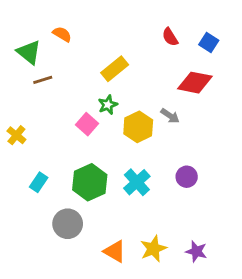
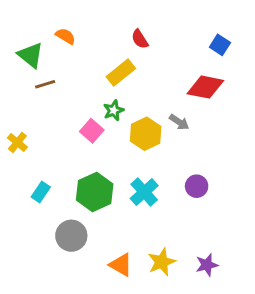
red semicircle: (170, 37) -> (140, 39), moved
purple star: (196, 251) -> (207, 265), turned -30

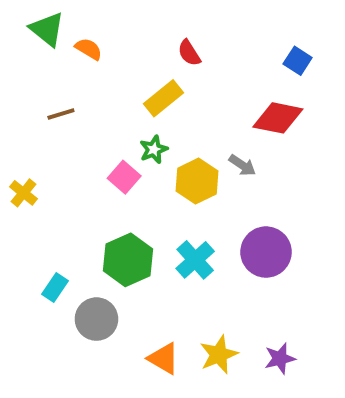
green triangle: (31, 55) -> (47, 29), moved
purple circle: (197, 186) -> (266, 252), size x1.6
cyan rectangle: (41, 192) -> (55, 288), moved

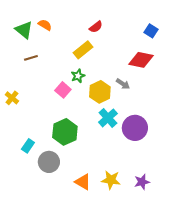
green triangle: (47, 29) -> (24, 30), moved
red semicircle: (189, 53) -> (96, 27), turned -96
cyan cross: (195, 260) -> (108, 118), moved
yellow star: (219, 355) -> (111, 180), turned 30

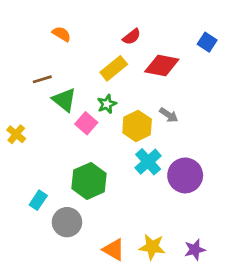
green triangle: (24, 30) -> (64, 100), moved
red diamond: (141, 60) -> (162, 66), moved

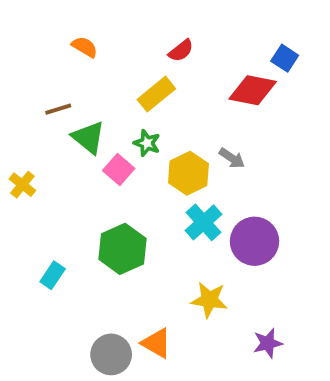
red diamond: (162, 66) -> (253, 90), moved
green star: (107, 104) -> (147, 143), turned -30
gray circle: (67, 222) -> (111, 354), moved
yellow star: (152, 247) -> (209, 300), moved

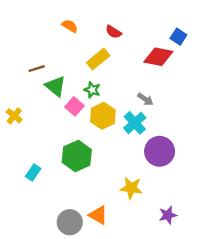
orange semicircle: (85, 47) -> (70, 26), moved
red semicircle: (181, 51) -> (113, 32), turned 70
yellow hexagon: (188, 173) -> (103, 116), moved
cyan cross: (204, 222) -> (135, 123), moved

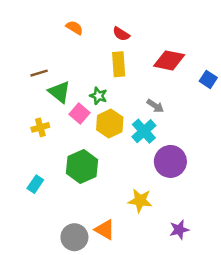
blue square: (178, 37) -> (208, 79), moved
yellow rectangle: (98, 59) -> (119, 64), moved, turned -55
yellow cross: (14, 116) -> (40, 127), moved, turned 35

